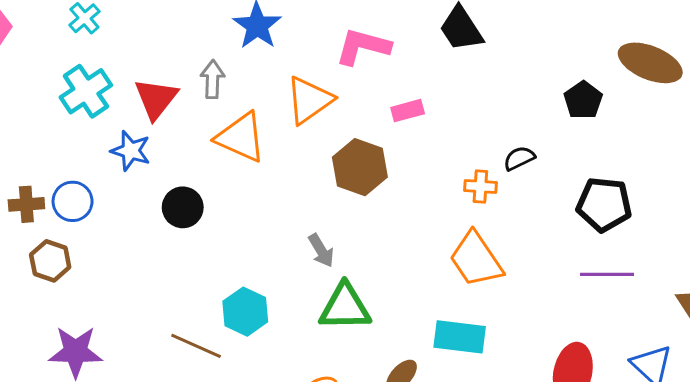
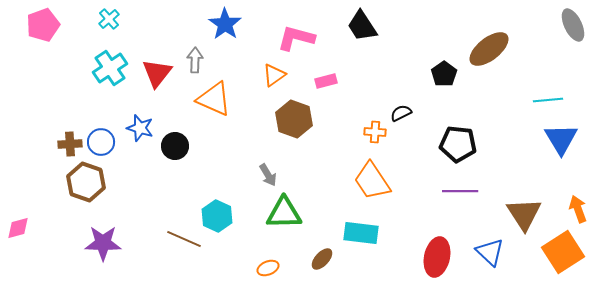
brown ellipse: (650, 63) -> (489, 49), turned -60
orange triangle: (309, 100) -> (274, 75), moved, size x0.7
blue star: (131, 151) -> (140, 128), moved
brown hexagon: (50, 261) -> (86, 182), size x1.4

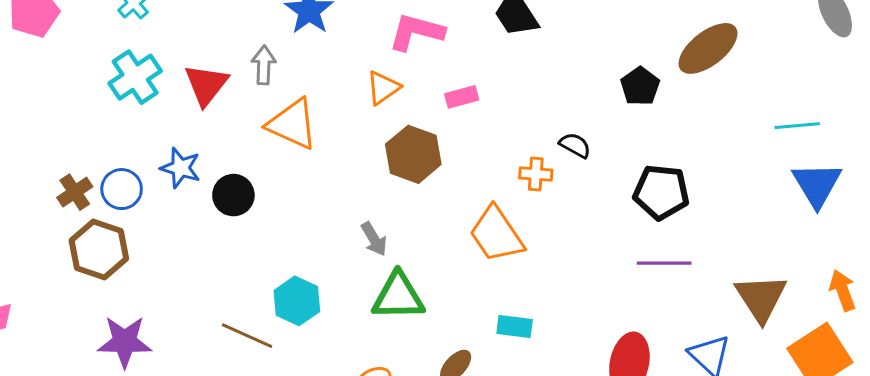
black semicircle: (401, 113) -> (575, 145), turned 55
brown cross: (70, 144) -> (75, 192), turned -30
orange trapezoid: (372, 181) -> (496, 234), moved
cyan rectangle: (361, 233) -> (515, 327), size x0.7

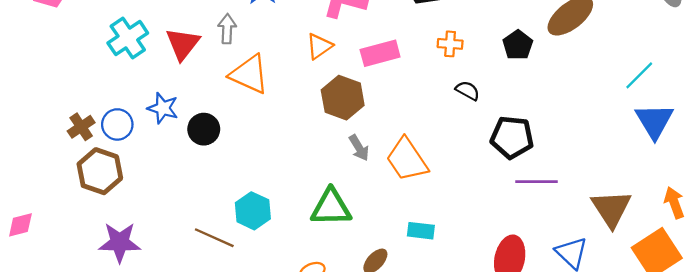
pink rectangle: (462, 97) -> (380, 53), size x1.5
cyan line: (797, 126) -> (639, 75), turned -40
orange cross: (536, 174) -> (450, 44), moved
black pentagon: (661, 192) -> (512, 137), moved
gray arrow: (374, 239) -> (359, 148), moved

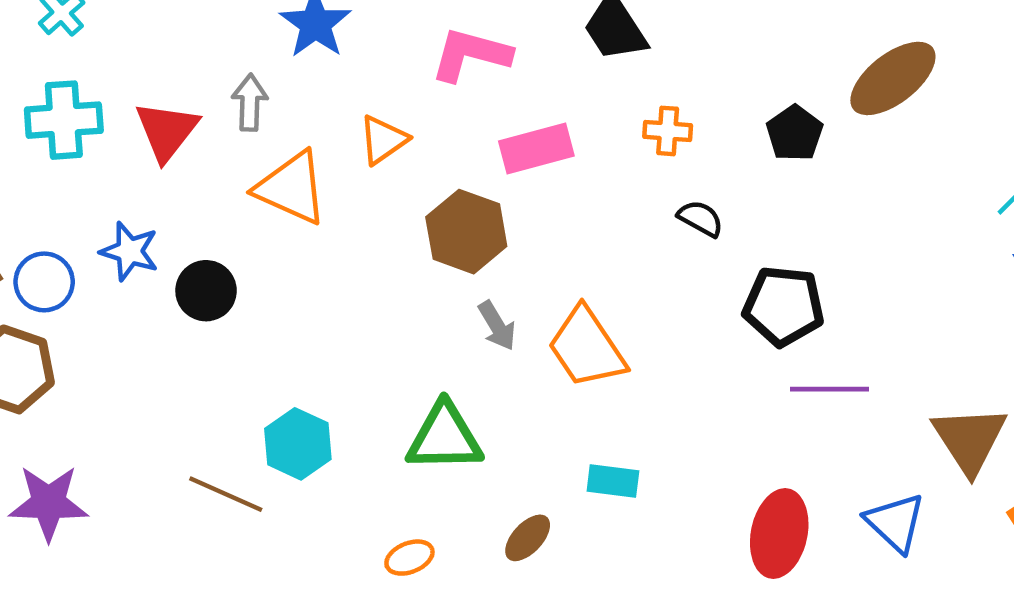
cyan cross: (128, 38) -> (64, 120), turned 30
orange triangle: (319, 46) -> (383, 140), moved

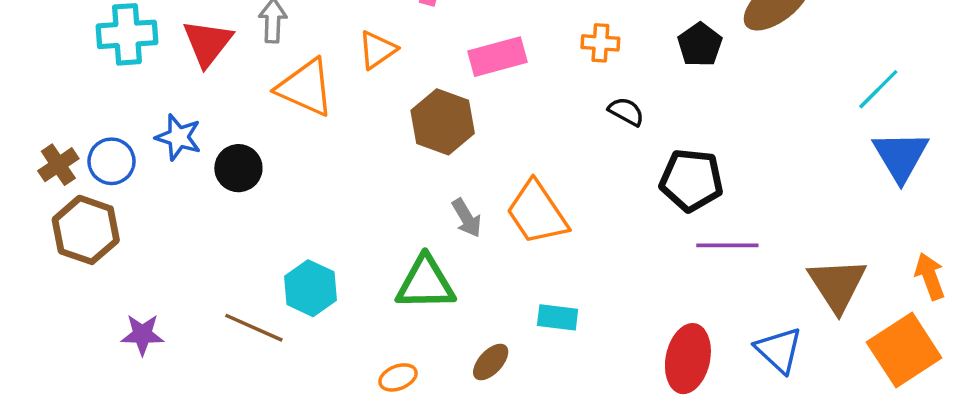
gray arrow: (497, 326) -> (467, 218), moved
purple star: (49, 503) -> (142, 335), moved, size x0.7

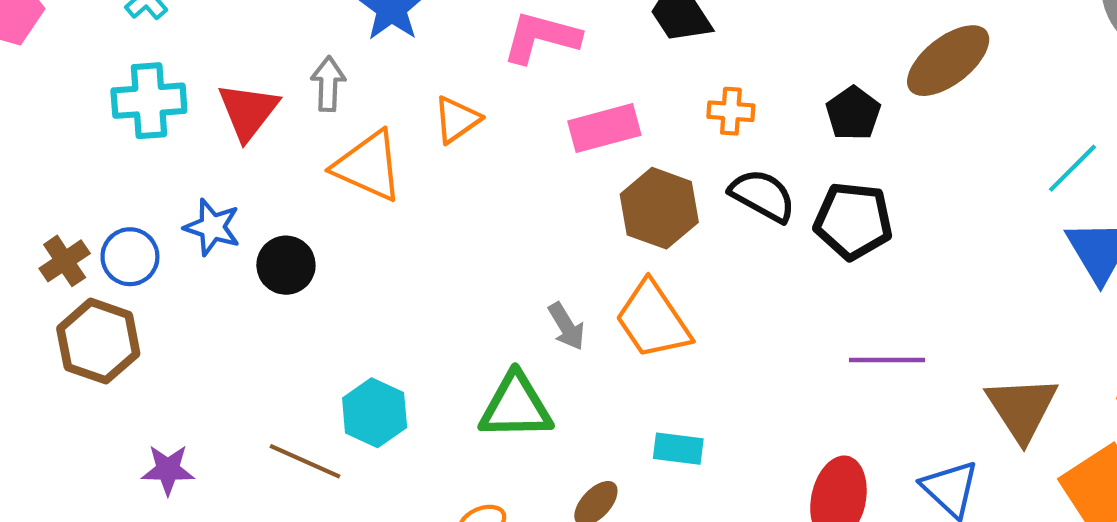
black semicircle: (626, 112) -> (763, 196), size x1.5
brown hexagon: (443, 122) -> (659, 208), moved
black pentagon: (691, 180) -> (853, 221), moved

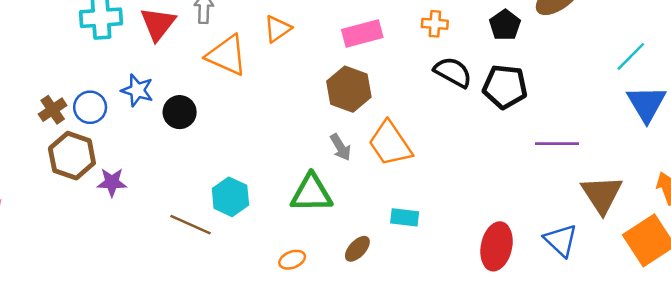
brown hexagon: (659, 208) -> (349, 89), moved
purple line: (887, 360) -> (557, 144), moved
purple star: (168, 470) -> (112, 182), moved

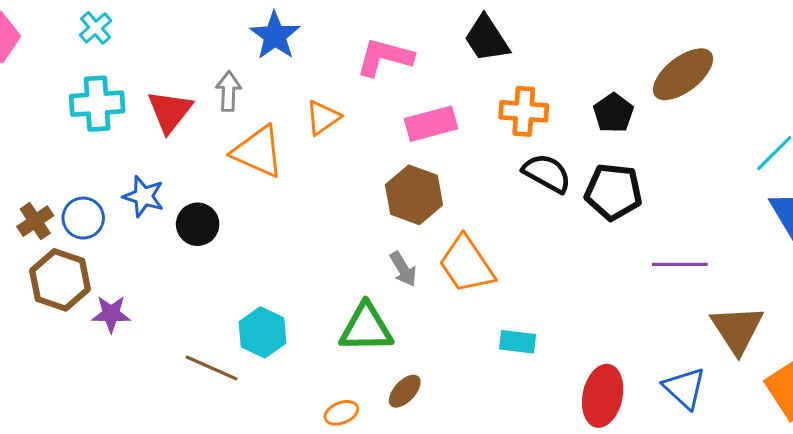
orange cross: (435, 24) -> (524, 111), size x1.4
cyan rectangle: (405, 217) -> (518, 342), moved
brown ellipse: (357, 249) -> (405, 391), moved

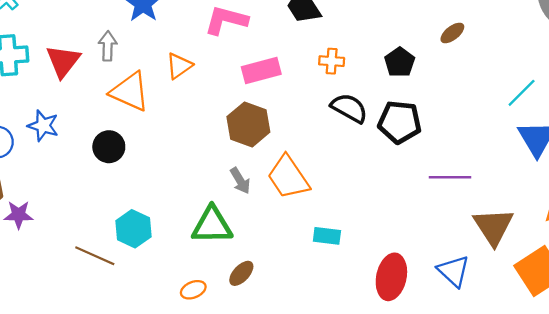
brown ellipse: (683, 74) -> (452, 33), size x0.5
orange cross: (524, 111) -> (332, 61), size x0.7
black circle: (198, 224) -> (109, 147), moved

